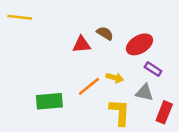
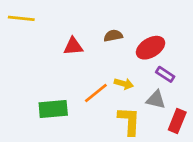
brown semicircle: (105, 33) -> (113, 36), turned -42
red triangle: (81, 44) -> (73, 46), moved

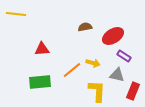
red triangle: (73, 46) -> (42, 49), moved

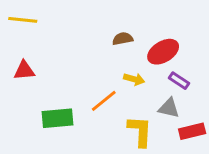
red triangle: (42, 49) -> (24, 70), moved
yellow arrow: (93, 63) -> (134, 79), moved
red rectangle: (133, 91) -> (192, 131), turned 54

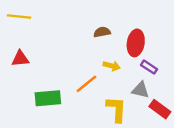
red ellipse: (163, 52) -> (136, 43), turned -50
red rectangle: (192, 131) -> (160, 109), turned 50

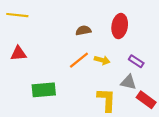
brown semicircle: (102, 32) -> (83, 30), moved
red ellipse: (136, 43) -> (120, 26), moved
orange line: (86, 84) -> (79, 60), moved

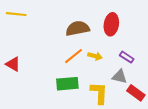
brown semicircle: (83, 30) -> (78, 28), size x1.6
red triangle: (18, 54) -> (13, 64), moved, turned 35
green rectangle: (44, 90) -> (67, 84), moved

